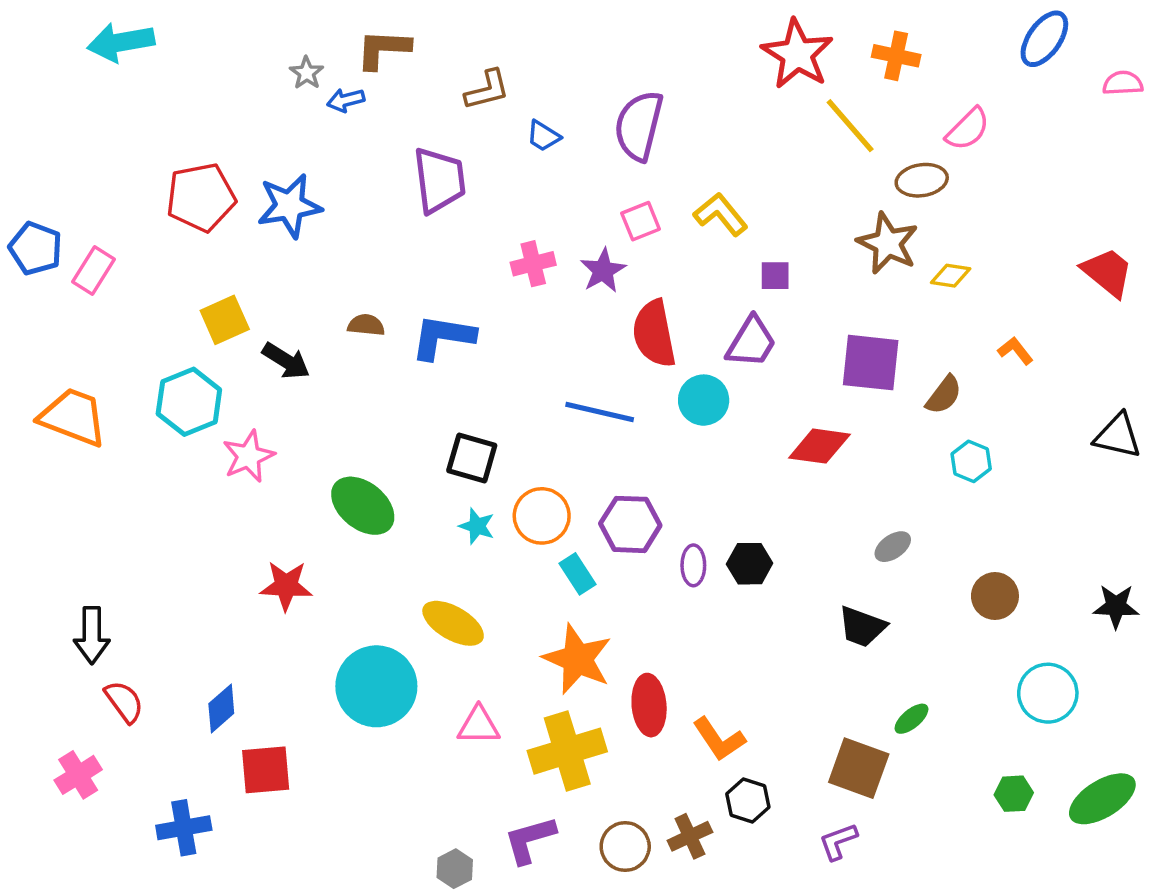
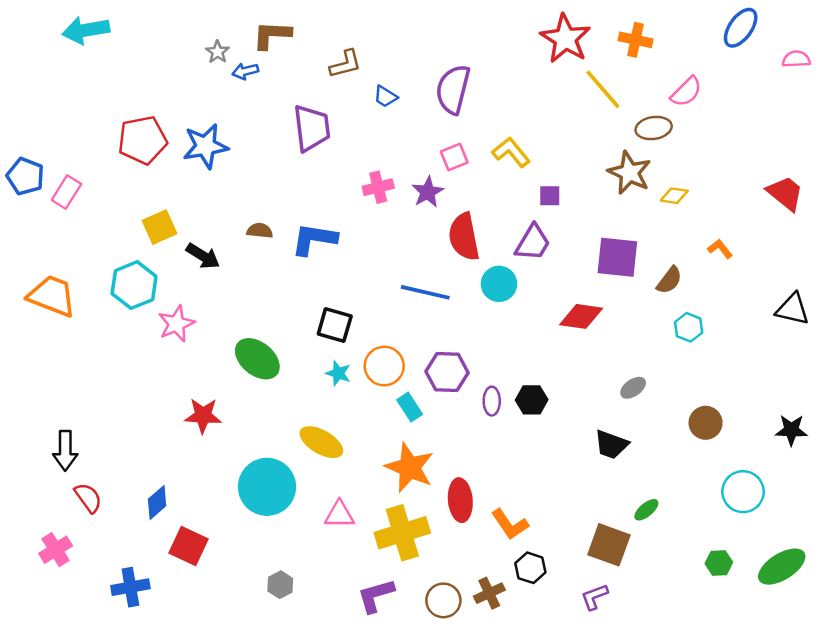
red square: (266, 770) -> (188, 546), turned 30
gray hexagon: (455, 869) -> (280, 585), moved

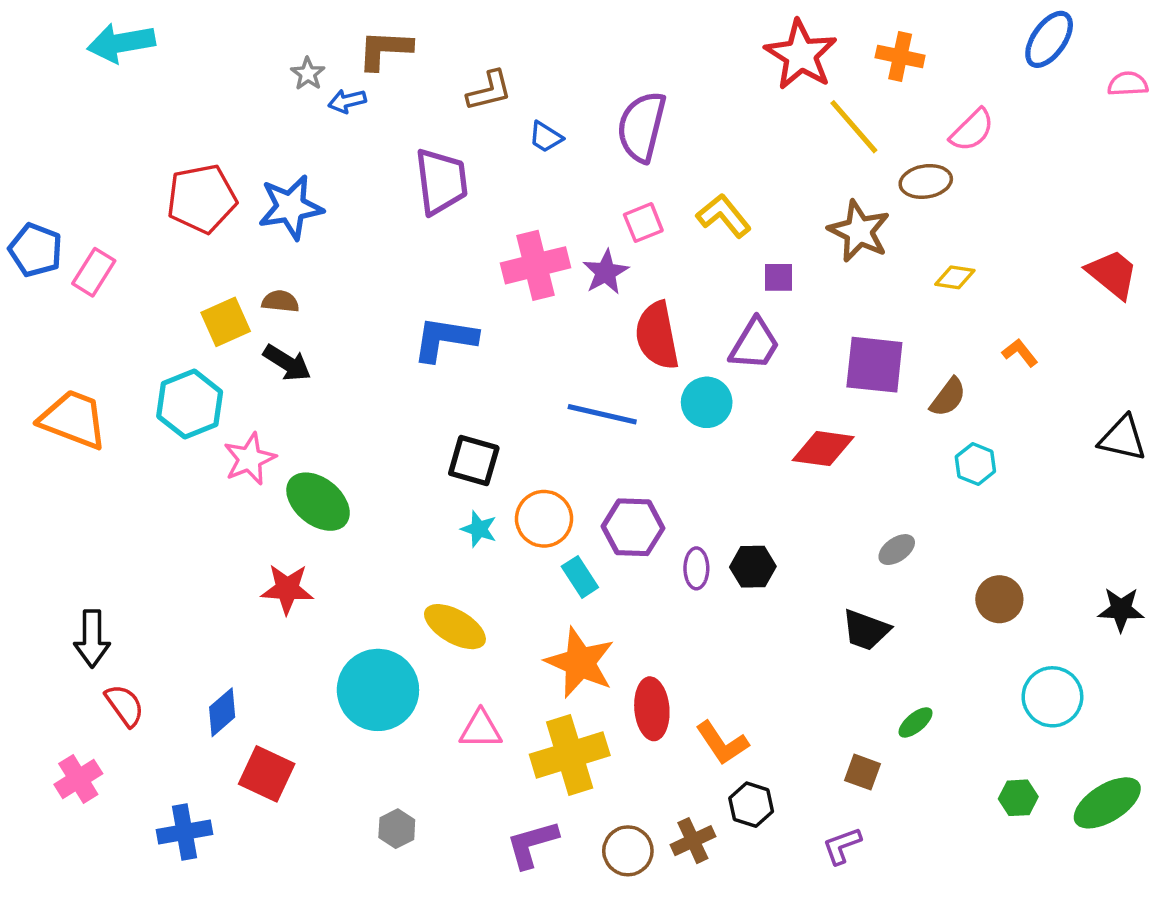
brown star: (629, 173) -> (859, 231), moved
pink cross: (378, 187) -> (535, 265), size x1.5
brown semicircle: (260, 231) -> (280, 301), moved
green ellipse: (257, 359) -> (318, 502), moved
brown square: (609, 545) -> (862, 772), size x0.6

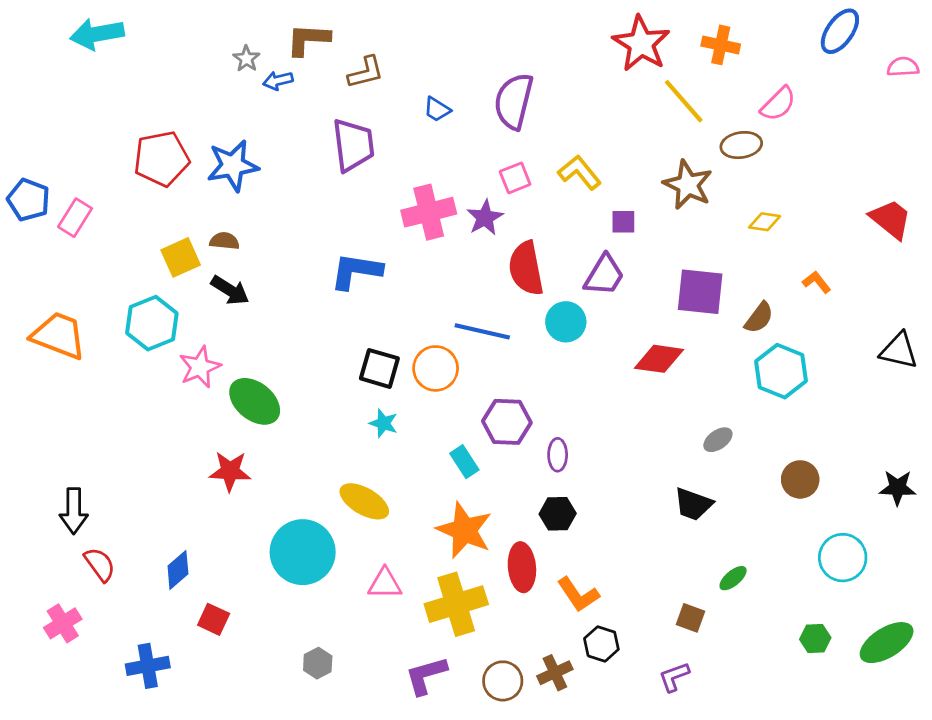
brown L-shape: (489, 91) -> (366, 72), moved
cyan hexagon: (975, 464) -> (781, 371), size x1.6
orange circle: (544, 519) -> (436, 368), moved
black hexagon: (753, 567) -> (558, 514), moved
red square: (267, 774) -> (214, 619), size x0.7

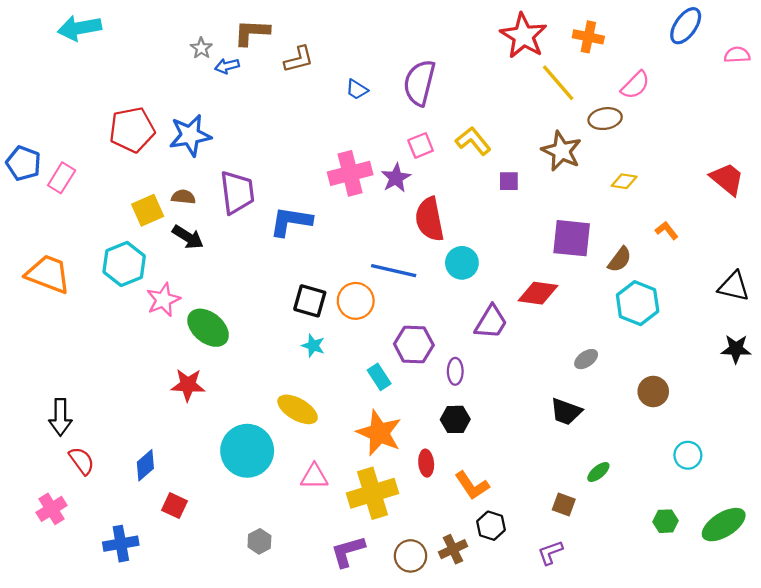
purple trapezoid: (353, 145) -> (237, 192), moved
purple trapezoid: (604, 275) -> (491, 322), moved
black star: (898, 488) -> (736, 349), moved
cyan circle: (843, 558) -> (688, 455), size x0.7
red ellipse: (522, 567) -> (426, 463), size x0.7

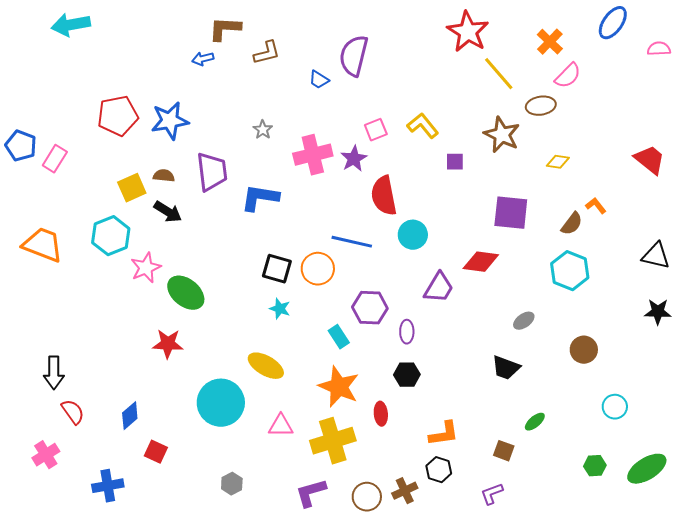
orange cross: (588, 37) -> (550, 42), moved, turned 32
gray star: (201, 48) -> (263, 130), moved
purple semicircle: (419, 83) -> (354, 56), moved
brown semicircle: (620, 259) -> (572, 224), moved
orange L-shape: (472, 485) -> (444, 434), moved, turned -64

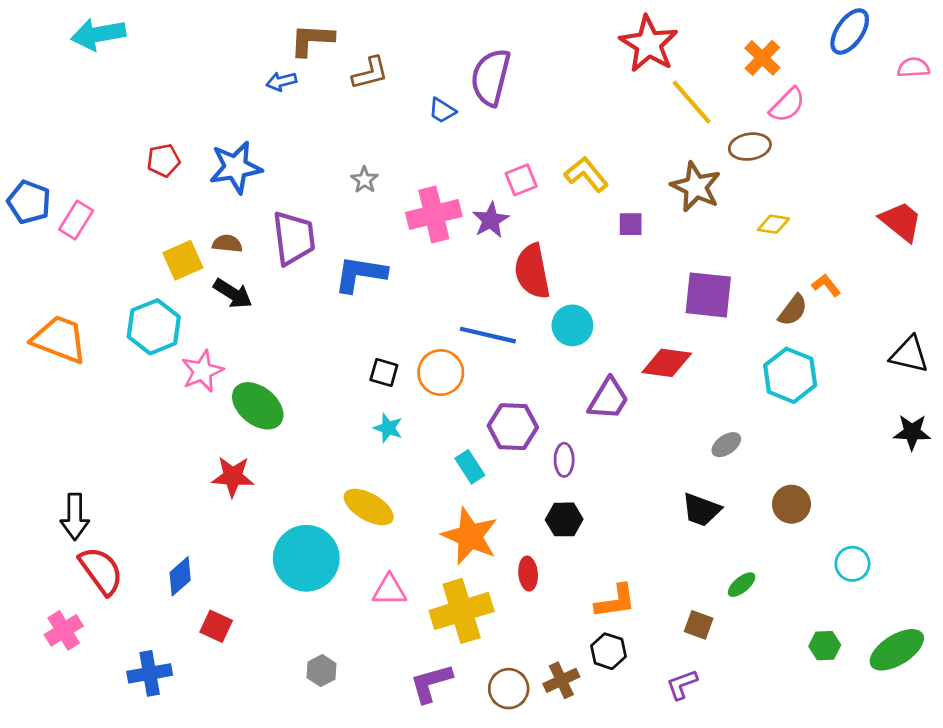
red pentagon: (118, 116) -> (163, 160), size x0.6
black square: (277, 269) -> (384, 373), size x0.7
brown circle: (584, 350) -> (791, 504), moved
red semicircle: (73, 412) -> (101, 571), size x1.4

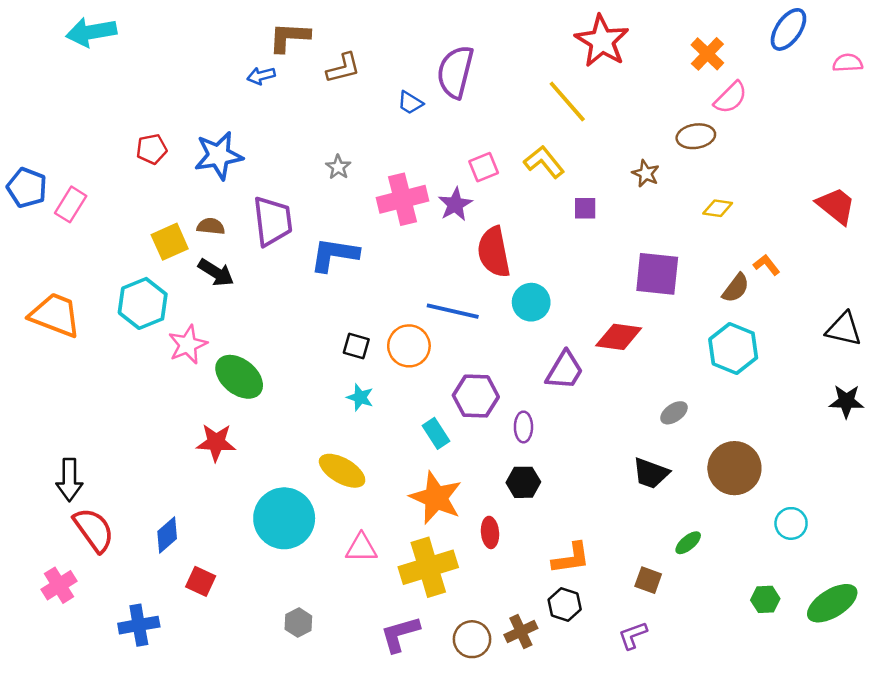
yellow line: (692, 102) -> (567, 101), moved
brown star: (696, 187) -> (646, 174), size x0.6
brown circle: (791, 504) -> (734, 468), size x1.5

